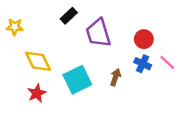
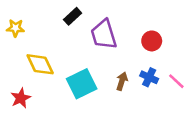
pink line: (167, 62) -> (176, 81), moved
blue cross: (143, 64) -> (149, 77), moved
red star: (37, 93) -> (21, 98), moved

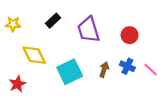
black rectangle: (73, 16) -> (53, 21), moved

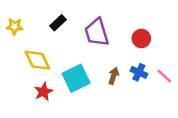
red star: (18, 84) -> (43, 92), moved

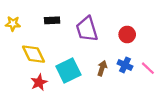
black rectangle: (58, 23) -> (52, 20), turned 40

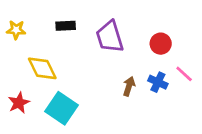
pink line: (148, 68) -> (184, 74), moved
cyan square: (68, 70) -> (62, 108), moved, turned -30
red star: (39, 82) -> (19, 103), moved

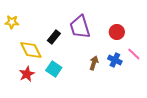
black rectangle: (66, 26) -> (54, 37), moved, turned -48
red star: (19, 103) -> (27, 74), moved
cyan square: (62, 108) -> (54, 69), moved, size x0.7

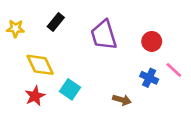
black rectangle: (54, 37) -> (56, 22), moved
brown arrow: (94, 63) -> (122, 100), moved, turned 88

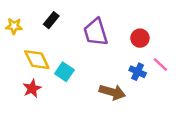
cyan square: (70, 89) -> (64, 72), moved
brown arrow: (122, 100) -> (112, 92), size x1.5

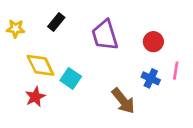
pink line: (160, 64) -> (176, 71), turned 56
brown arrow: (112, 92) -> (123, 101), turned 35

